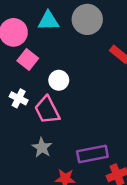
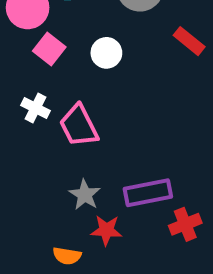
white circle: (59, 80) -> (106, 53), moved
gray star: (42, 148) -> (85, 195), moved

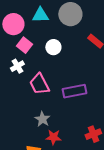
white cross: (35, 108) -> (17, 66), moved, turned 32
purple rectangle: (148, 193) -> (74, 91), moved

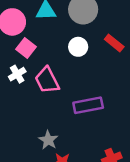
white circle: (53, 47) -> (78, 47), moved
pink trapezoid: (39, 84) -> (47, 80), moved

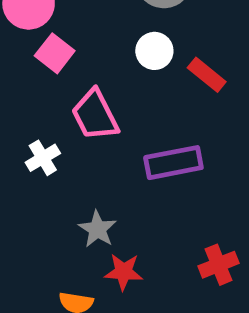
red rectangle: (114, 43) -> (207, 75), moved
white cross: (17, 74) -> (43, 158), moved

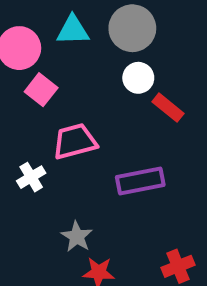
white circle: (154, 51) -> (138, 78), moved
pink trapezoid: (95, 115) -> (75, 141), turned 102

